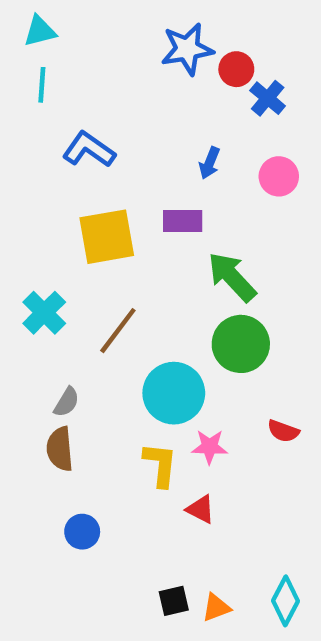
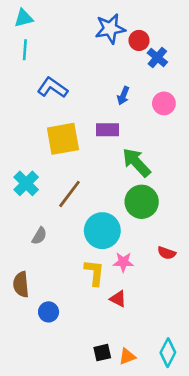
brown semicircle: (60, 449) -> (21, 284), moved

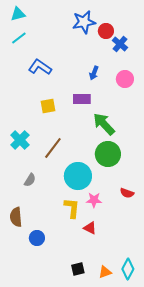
cyan line: (25, 50) -> (19, 38), turned 49
yellow square: (63, 139) -> (48, 106), size x0.6
orange triangle: (127, 357) -> (105, 272), moved

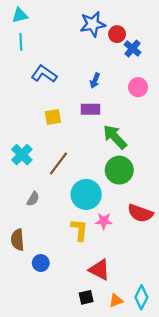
cyan line: (19, 38) -> (21, 42), turned -56
blue arrow: (94, 73) -> (95, 81), moved
red semicircle: (127, 193) -> (140, 213), size x1.6
red triangle: (90, 228) -> (99, 270), moved, size x1.5

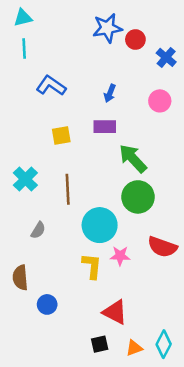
blue cross: (133, 48) -> (166, 57), moved
brown line: (58, 163) -> (68, 189), turned -40

